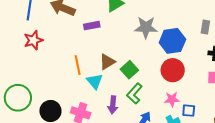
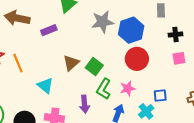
orange line: (78, 65) -> (18, 63), moved
cyan triangle: (95, 81) -> (45, 85), moved
pink star: (172, 99) -> (128, 88), moved

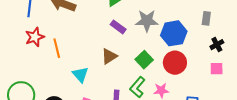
purple rectangle: (49, 30) -> (118, 27), moved, turned 49
black cross: (175, 34) -> (217, 45), turned -32
green square: (94, 66) -> (144, 60), moved

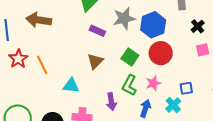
cyan triangle: (80, 75) -> (71, 85), turned -30

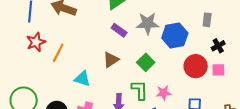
red circle: (161, 53) -> (196, 66), moved
orange line: (42, 65) -> (58, 53), turned 42
green L-shape: (129, 85) -> (140, 90), turned 140

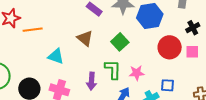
orange line: (58, 53) -> (33, 30), turned 54
brown triangle: (111, 60) -> (85, 38), turned -48

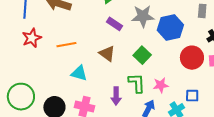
orange line: (33, 30) -> (66, 45), moved

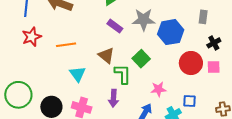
cyan triangle: (79, 73) -> (77, 74), turned 36
green L-shape: (137, 83) -> (123, 74), moved

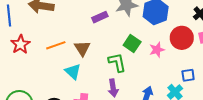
purple rectangle: (115, 26) -> (100, 17), turned -49
brown triangle: (106, 55) -> (82, 48), moved, turned 30
pink star: (158, 89) -> (157, 50), moved

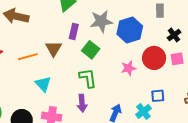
purple rectangle: (100, 17) -> (74, 32), turned -56
green square: (132, 44) -> (91, 50), moved
brown triangle: (82, 48) -> (54, 49), moved

